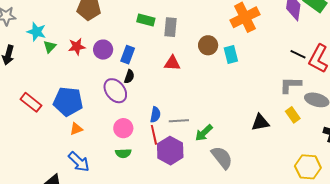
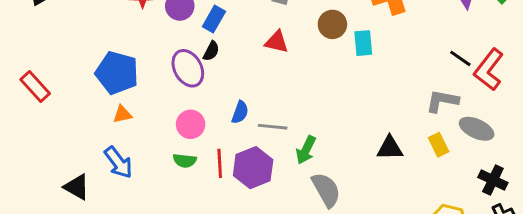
red rectangle: (31, 102) -> (35, 87), moved
green arrow: (204, 133) -> (306, 150), turned -30
red line: (154, 135) -> (220, 163), moved

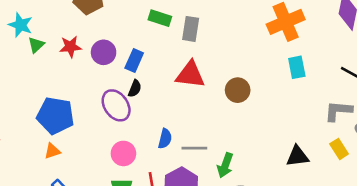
brown circle: (332, 24) -> (238, 90), moved
red triangle: (277, 42) -> (190, 75), size x1.4
cyan rectangle: (363, 43) -> (297, 67), moved
orange triangle: (122, 114) -> (52, 151), moved

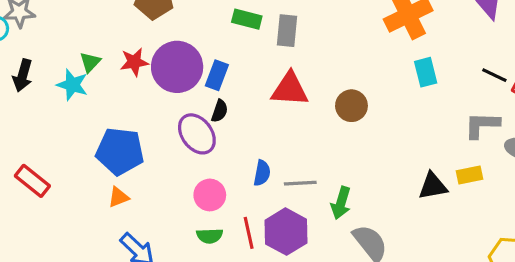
cyan star: (20, 25) -> (72, 85), moved
purple circle: (104, 52) -> (177, 67), size x1.6
yellow rectangle: (339, 149) -> (469, 175), moved, turned -66

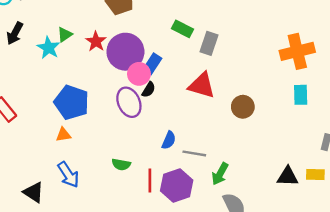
red star: (134, 62) -> (96, 41), turned 30
pink circle: (210, 195) -> (139, 74), moved
green semicircle: (210, 236) -> (121, 164), moved

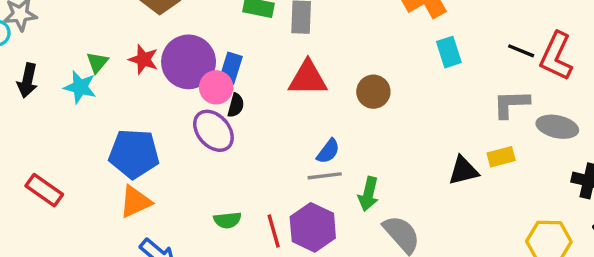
orange triangle: (63, 135) -> (135, 202), size x1.5
blue semicircle: (169, 140) -> (328, 151), moved, turned 30

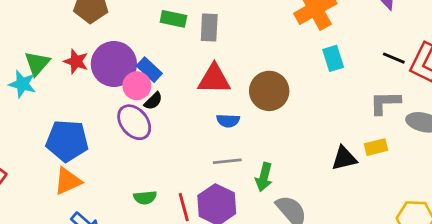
green triangle: (97, 62) -> (37, 63), size x1.4
blue rectangle: (231, 68) -> (149, 70), turned -65
brown circle: (373, 92) -> (269, 91), size x1.4
black semicircle: (236, 105) -> (153, 101), turned 30
blue semicircle: (328, 151) -> (228, 121), moved, turned 55

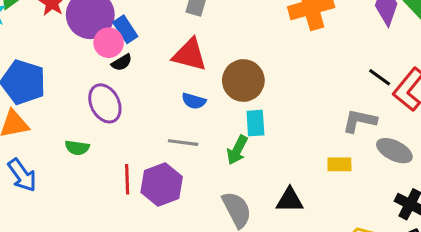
cyan rectangle: (333, 58) -> (255, 123), moved
purple ellipse: (134, 122) -> (105, 103), moved
black triangle: (344, 158) -> (290, 200), moved
green arrow: (264, 177) -> (237, 150), moved
green semicircle: (145, 198) -> (77, 148), moved

